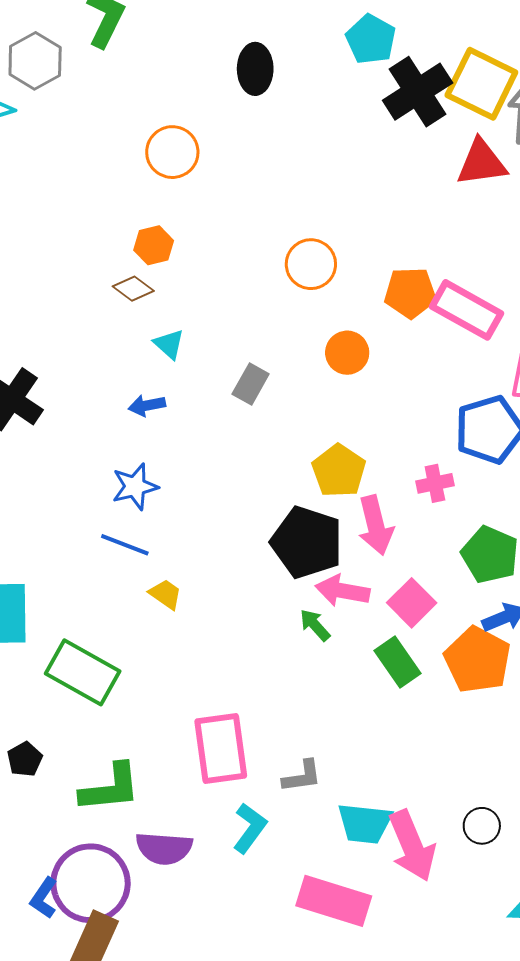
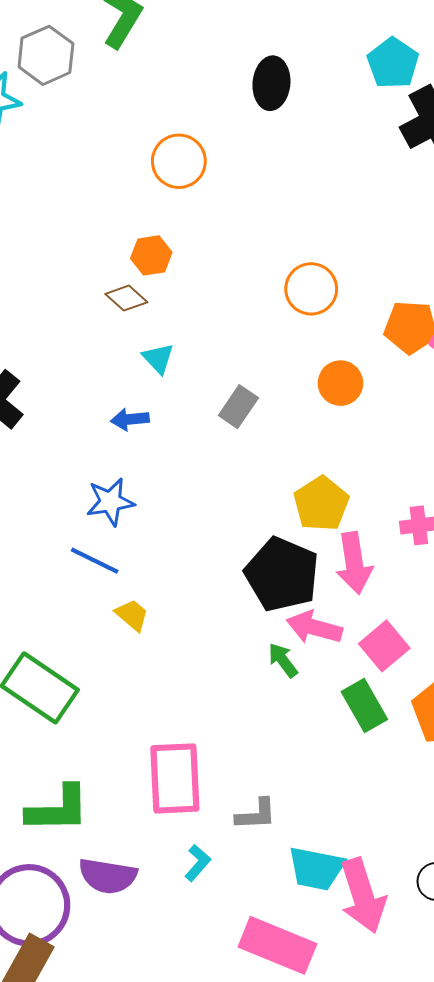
cyan L-shape: (250, 828) -> (198, 863), size x0.7

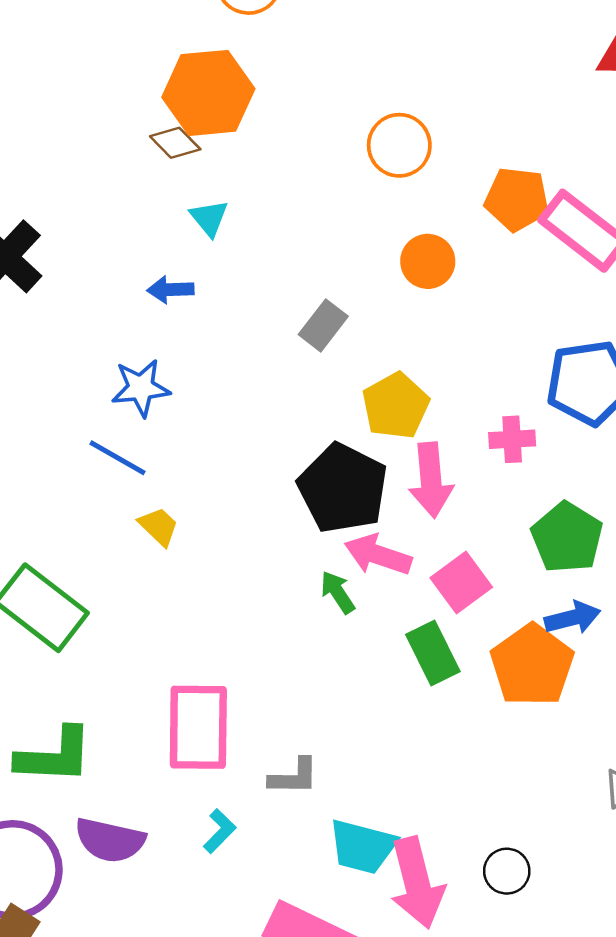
orange hexagon: (151, 255) -> (208, 93), size x1.8
gray rectangle: (238, 407) -> (323, 325), moved

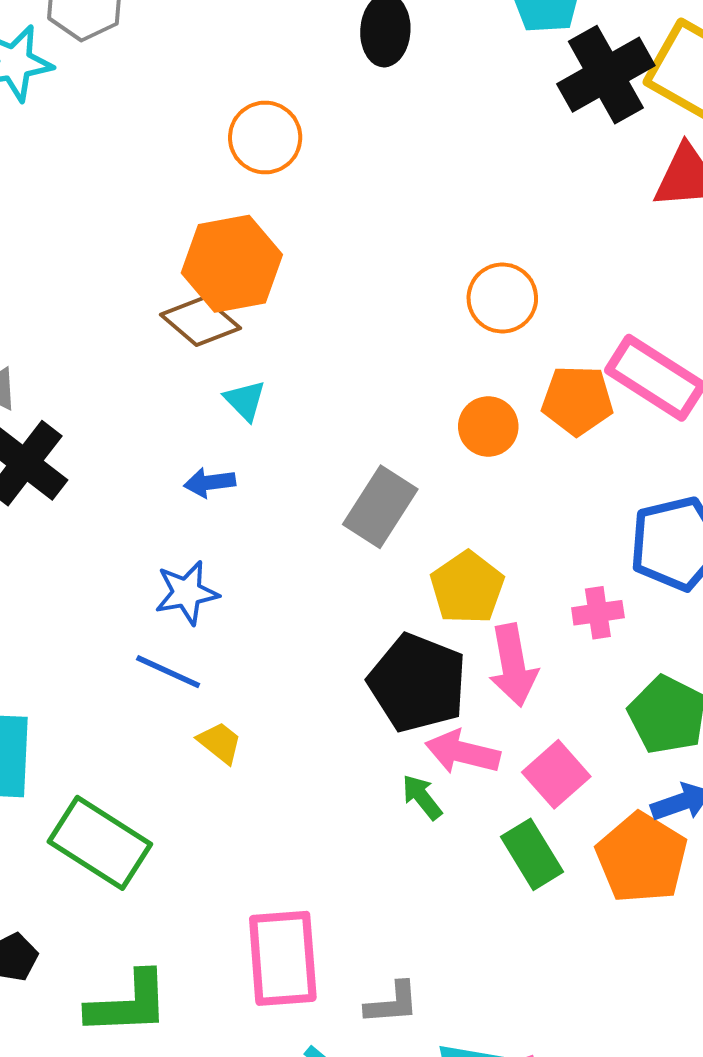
brown diamond: (175, 143) -> (200, 321), size x1.4
orange circle: (399, 145) -> (502, 298), moved
orange pentagon: (517, 199) -> (577, 400), moved
gray rectangle: (323, 325) -> (380, 507), size x1.4

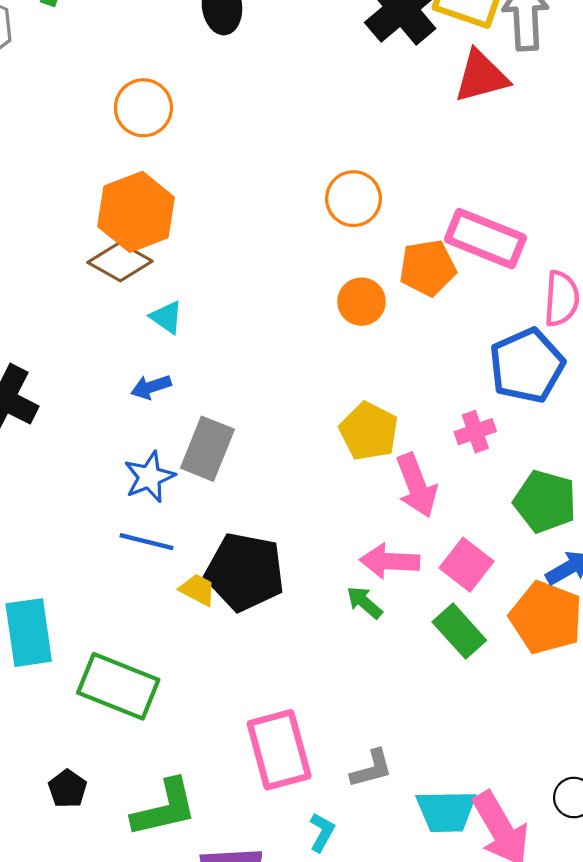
gray rectangle: (380, 507) -> (207, 449), moved
black pentagon: (418, 683) -> (245, 572), moved

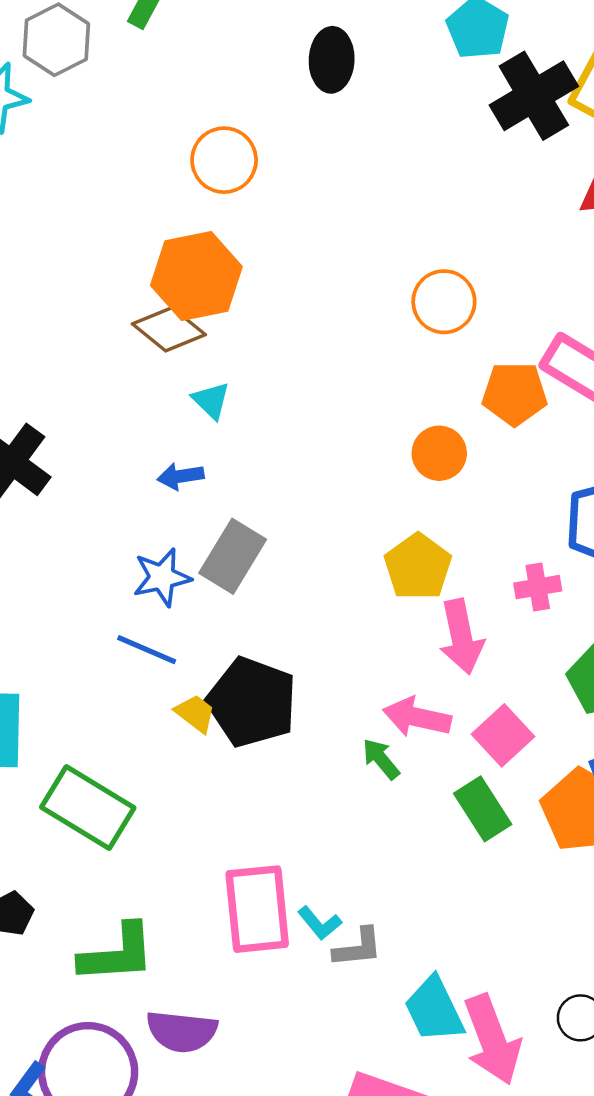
orange circle: (362, 302) -> (439, 453), moved
cyan trapezoid: (446, 811) -> (434, 1010), turned 56
cyan L-shape: (322, 832) -> (320, 923), moved, turned 102

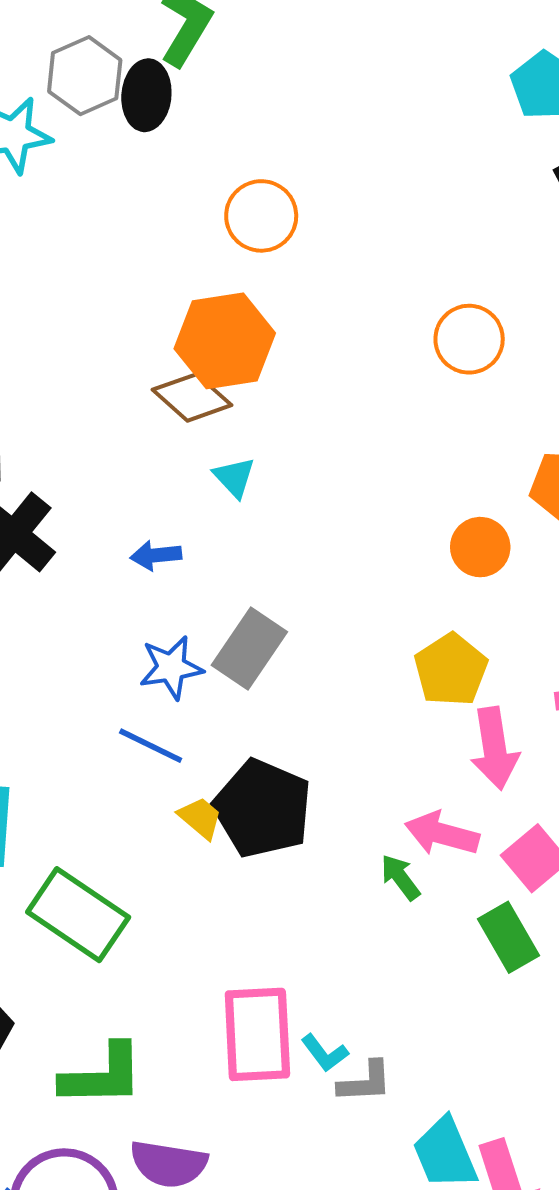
black ellipse: (332, 60) -> (146, 95), moved
orange circle: (444, 302) -> (469, 339), moved
blue arrow: (181, 476) -> (156, 555), moved

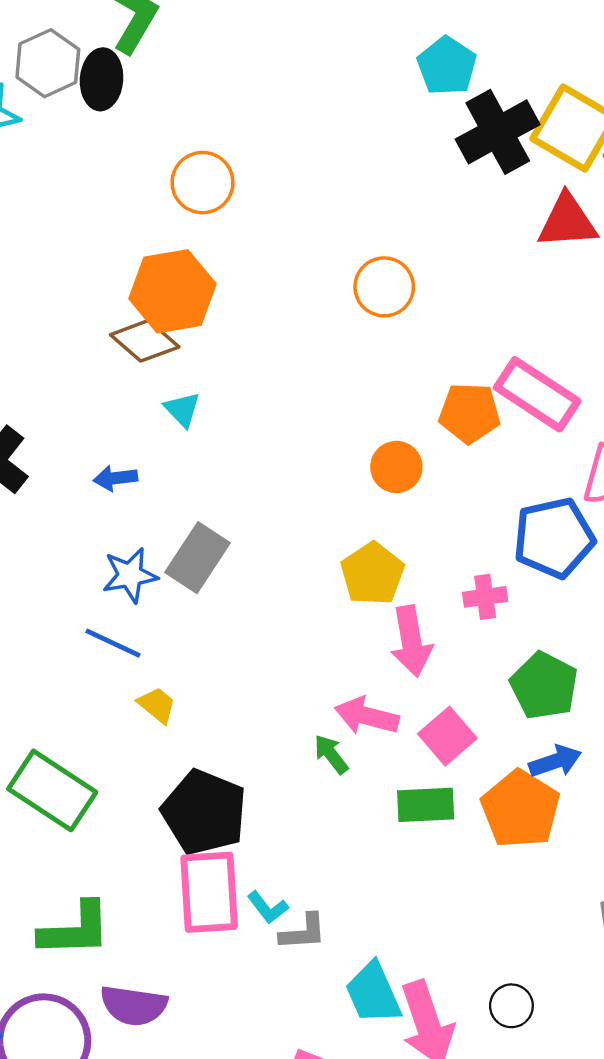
black pentagon: (263, 808) -> (204, 812), moved
green rectangle: (508, 937) -> (426, 805), turned -62

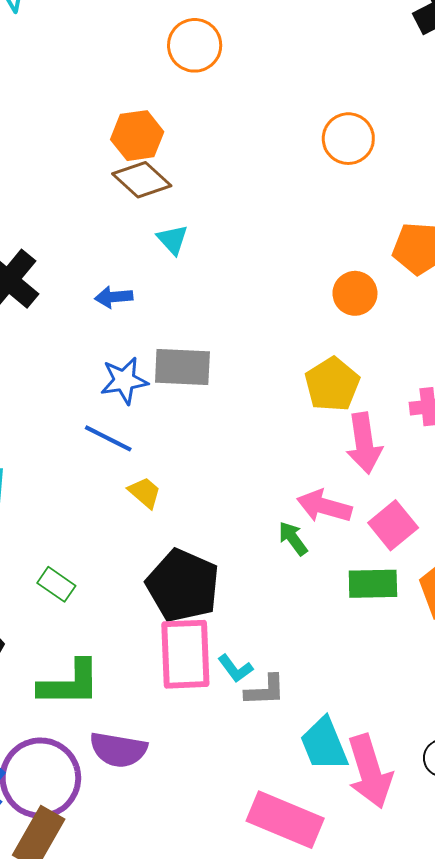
orange hexagon: (172, 291) -> (137, 136), moved, size x0.7
gray rectangle: (198, 558) -> (182, 367), turned 58
green rectangle: (52, 790) -> (56, 584), moved, size x0.5

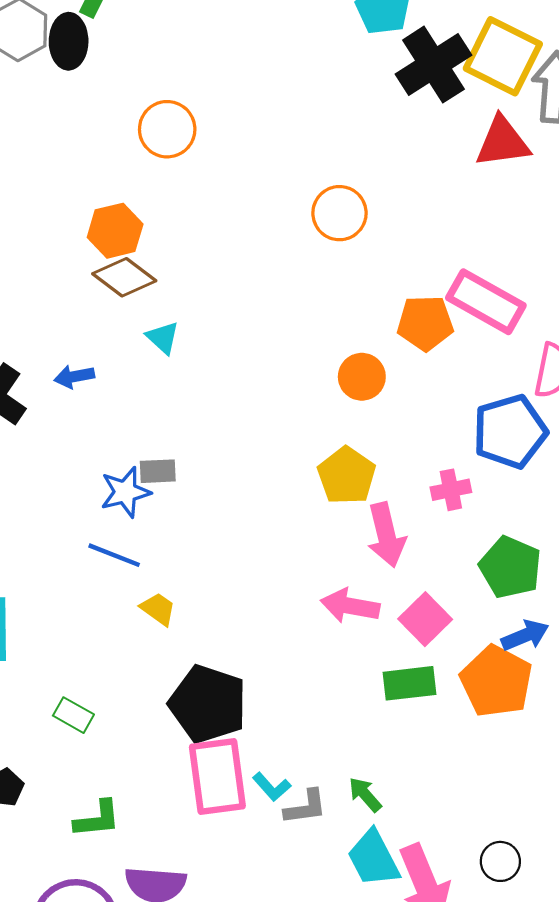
blue arrow: (114, 297) -> (74, 377), moved
gray rectangle: (182, 367) -> (158, 471), moved, size x0.6
green arrow: (293, 538) -> (365, 795), moved
green L-shape: (70, 683) -> (97, 819), size x0.7

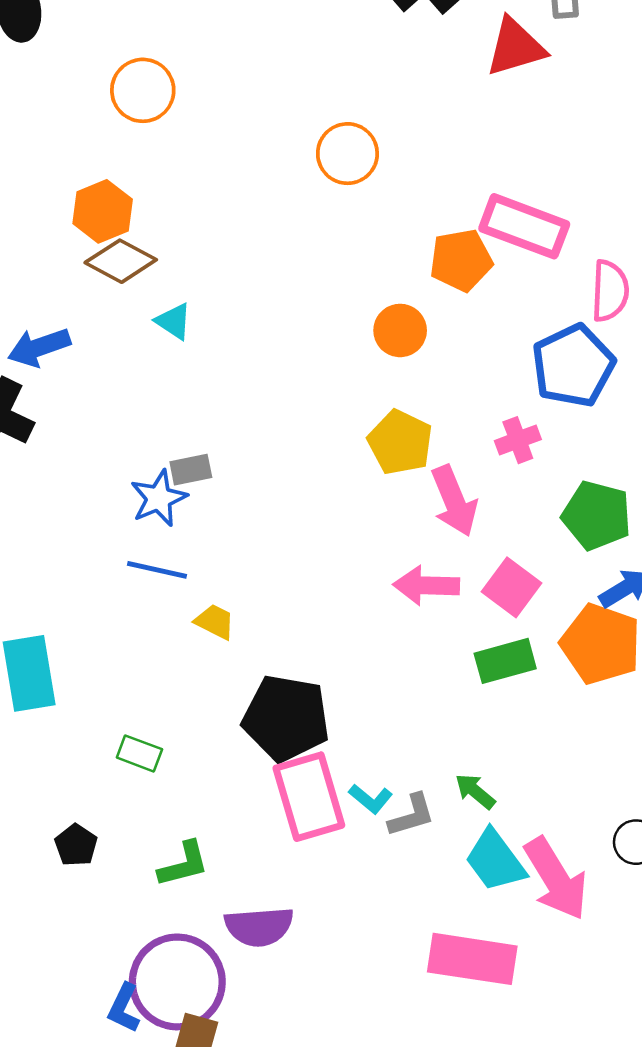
blue arrow: (74, 377) -> (39, 347), moved, size x1.4

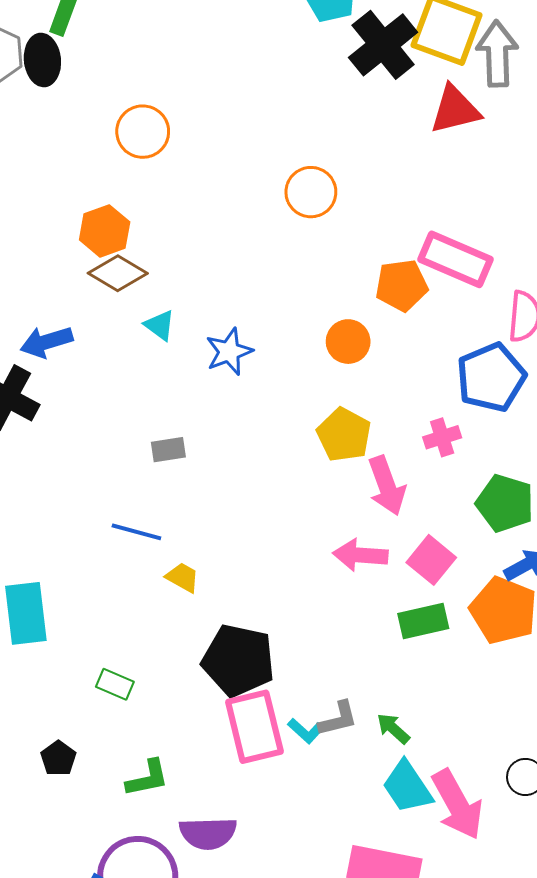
blue star: (159, 498) -> (229, 352), moved
gray L-shape: (412, 815) -> (338, 719), moved

